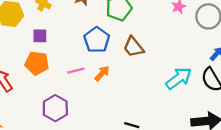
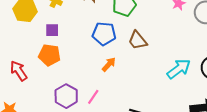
blue pentagon: (97, 40) -> (104, 34), turned -30
pink line: (76, 71) -> (93, 97), moved, turned -42

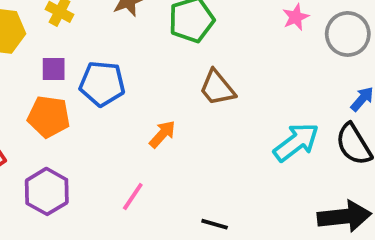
blue pentagon: (104, 34) -> (102, 84), moved
purple hexagon: (66, 96) -> (47, 191), moved

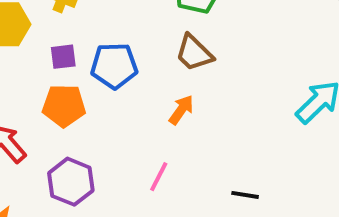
brown trapezoid: (217, 88) -> (194, 53), moved

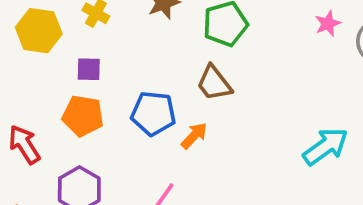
blue pentagon: (114, 66) -> (153, 113), moved

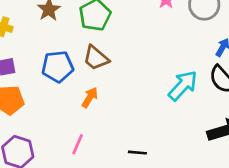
blue pentagon: (153, 113) -> (58, 67), moved

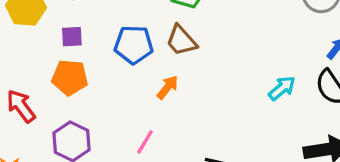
cyan arrow: (183, 86) -> (282, 88), size x0.7

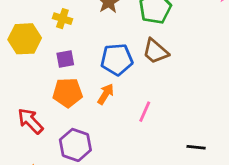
orange arrow: (168, 87) -> (106, 94), moved
pink line: (145, 142) -> (145, 112), moved

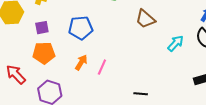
brown trapezoid: (155, 51) -> (145, 19), moved
orange arrow: (106, 94) -> (81, 62), moved

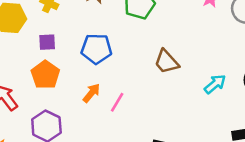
brown trapezoid: (145, 19) -> (166, 62), moved
orange pentagon: (44, 53) -> (45, 75), turned 30

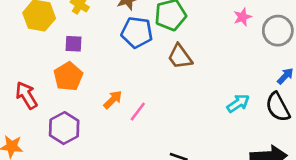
blue pentagon: (96, 49) -> (137, 32), moved
brown trapezoid: (166, 62) -> (180, 57), moved

